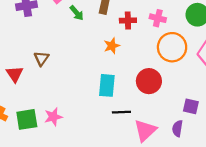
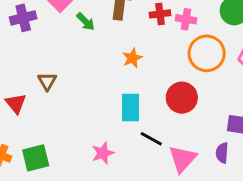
red cross: (128, 20) -> (160, 14), moved
black line: (121, 112) -> (151, 139), turned 36
pink star: (53, 117) -> (103, 153), moved

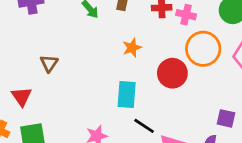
red circle: (182, 98) -> (172, 73), moved
red triangle: (16, 103) -> (22, 97), moved

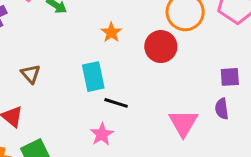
cyan rectangle: (127, 95) -> (93, 77), moved
black line: (144, 126) -> (116, 103), moved

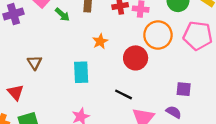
black line: (116, 103) -> (123, 94), moved
purple semicircle: (222, 109) -> (174, 112), turned 119

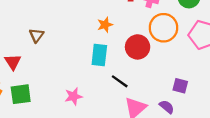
cyan rectangle: (81, 72) -> (99, 55), moved

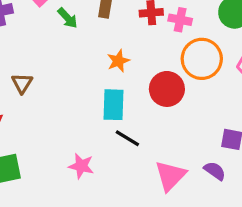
black line: (120, 81) -> (127, 138), moved
pink star: (74, 96) -> (81, 166), turned 30

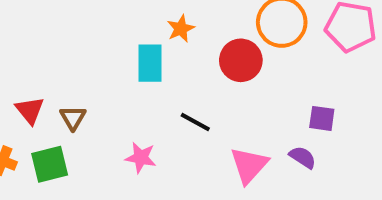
brown triangle: (22, 83) -> (73, 118), moved
cyan rectangle: (114, 105) -> (150, 63), moved

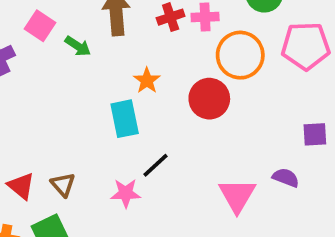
purple square: (322, 118) -> (315, 134), moved
black line: (195, 122) -> (155, 165), moved, turned -60
pink star: (141, 158) -> (126, 193), moved

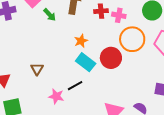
cyan rectangle: (125, 119) -> (86, 62), moved, turned -54
brown triangle: (63, 185) -> (37, 69), moved

